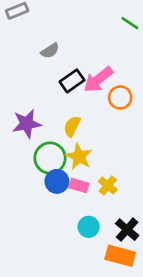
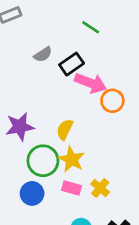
green line: (130, 23) -> (91, 27), moved
pink arrow: (98, 80) -> (91, 83), turned -120
black rectangle: (72, 81) -> (72, 64), moved
blue circle: (57, 181) -> (32, 193), moved

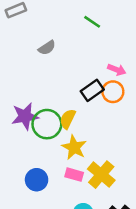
black rectangle: (72, 64) -> (92, 90), moved
pink arrow: (91, 83) -> (117, 70), moved, size x0.6
green circle: (43, 161) -> (47, 124), moved
yellow cross: (100, 188) -> (101, 175), size x1.5

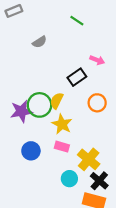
orange circle: (113, 92) -> (97, 103), moved
purple star: (25, 116) -> (21, 111), moved
yellow cross: (101, 175) -> (89, 159), moved

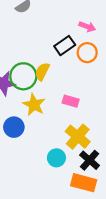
orange circle: (97, 103) -> (87, 53), moved
yellow star: (62, 124) -> (34, 105), moved
pink rectangle: (62, 147) -> (71, 101), moved

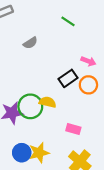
yellow semicircle: (42, 72) -> (48, 102), turned 77
yellow star: (34, 105) -> (39, 153), moved, turned 30

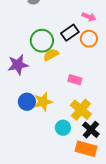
yellow semicircle: (48, 102) -> (51, 55), turned -42
green circle: (30, 106) -> (42, 41), moved

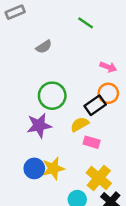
black rectangle: (70, 33) -> (95, 105), moved
yellow semicircle: (51, 55) -> (80, 124), moved
purple star: (18, 65) -> (39, 125), moved

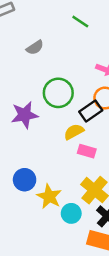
green circle: (52, 96) -> (58, 93), moved
purple star: (39, 125) -> (25, 115), moved
yellow star: (53, 168) -> (49, 197), moved, turned -30

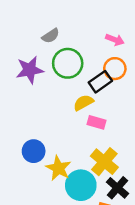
gray semicircle: (35, 47) -> (51, 36), moved
purple star: (25, 115) -> (30, 70), moved
cyan circle: (71, 213) -> (81, 185), size x1.5

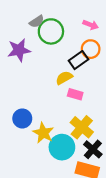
green circle: (68, 63) -> (51, 31), moved

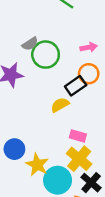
pink arrow: (91, 25) -> (89, 47), turned -32
pink rectangle: (75, 94) -> (78, 136), moved

